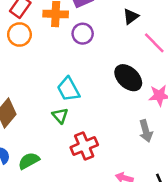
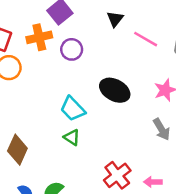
black ellipse: (128, 78) -> (115, 90), moved
red cross: (84, 146) -> (117, 175), moved

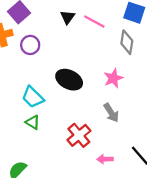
pink line: (146, 39) -> (94, 21), moved
red cross: (117, 175) -> (79, 135), moved

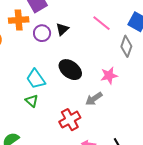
black triangle: (67, 17) -> (62, 29), moved
gray arrow: (111, 113) -> (94, 99), moved, turned 78

